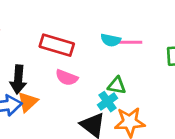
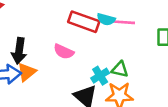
red rectangle: (57, 45) -> (84, 22), moved
green triangle: (117, 85) -> (120, 69), moved

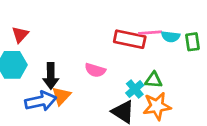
cyan semicircle: (106, 19) -> (171, 37), moved
red rectangle: (84, 22) -> (130, 39), moved

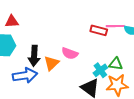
red triangle: (20, 35) -> (12, 22), turned 40
red rectangle: (130, 39) -> (99, 30), size x0.7
orange triangle: (61, 96) -> (51, 63), moved

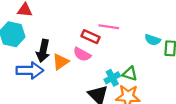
pink line: (115, 26) -> (109, 27), moved
red rectangle: (99, 30) -> (91, 37), moved

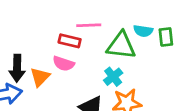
green triangle: (130, 74) -> (121, 45), moved, size x1.6
cyan cross: (112, 78) -> (113, 77), moved

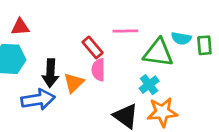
red rectangle: (70, 41) -> (93, 47), moved, turned 35
pink semicircle: (64, 64) -> (98, 70), turned 70

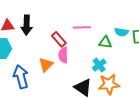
green triangle: (158, 53) -> (105, 42), size x0.6
black arrow: (50, 73) -> (27, 25), moved
blue arrow: (38, 99) -> (21, 77), turned -95

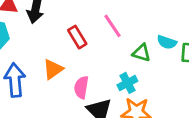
pink line: (82, 27) -> (113, 26), turned 48
pink semicircle: (63, 55) -> (81, 87), moved

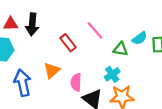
cyan semicircle: (167, 42) -> (140, 38), turned -49

